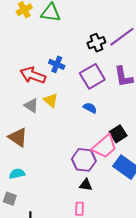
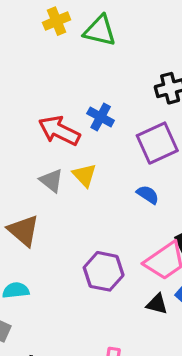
purple hexagon: (84, 160) -> (104, 271), moved
black triangle: (86, 185) -> (157, 304), moved

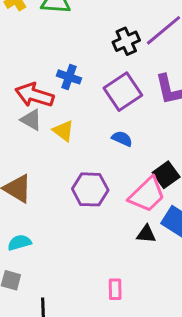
gray triangle: (51, 181) -> (31, 120), moved
purple hexagon: (104, 271) -> (90, 189), moved

